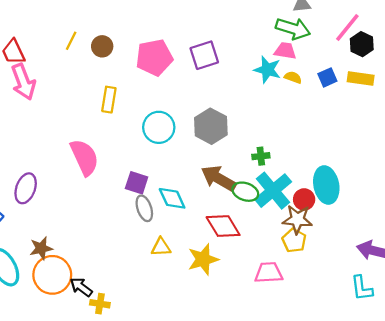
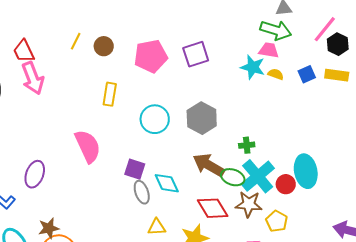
brown star: (297, 219) -> (249, 204), moved

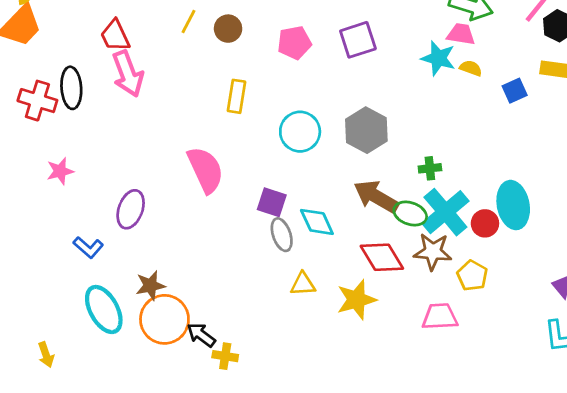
pink pentagon: (151, 56) -> (294, 43), size x0.7
blue square: (307, 74) -> (515, 91), moved

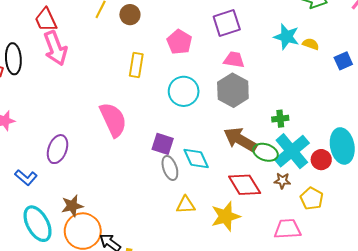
pink trapezoid: (461, 34) -> (234, 60), moved
pink pentagon: (294, 43) -> (179, 42), moved, turned -30
brown star: (433, 252) -> (282, 181), size x0.6

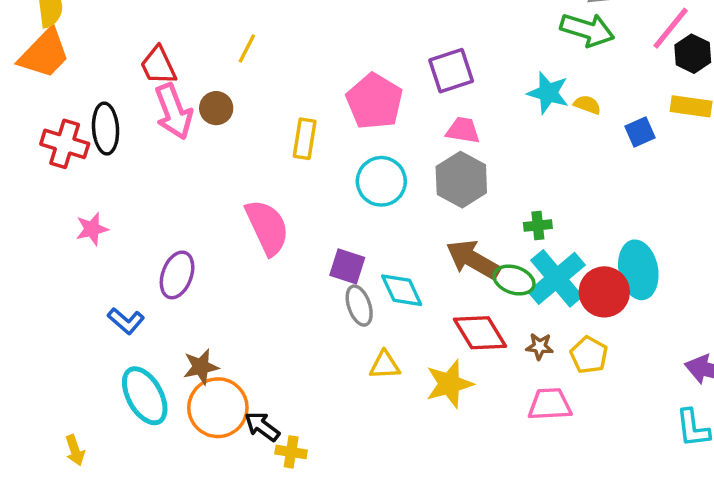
brown circle: (130, 15) -> (216, 108), moved
pink pentagon: (179, 42) -> (374, 101), size x1.4
red circle: (321, 160) -> (604, 292), size x1.5
brown star: (282, 181) -> (540, 346), moved

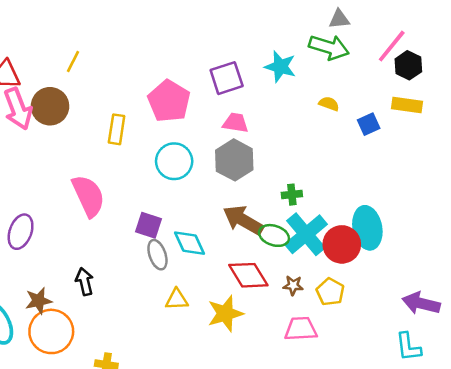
cyan star: (548, 93) -> (280, 67), moved
brown circle: (216, 108) -> (50, 106), size x1.5
black arrow: (262, 426) -> (85, 282), moved, turned 40

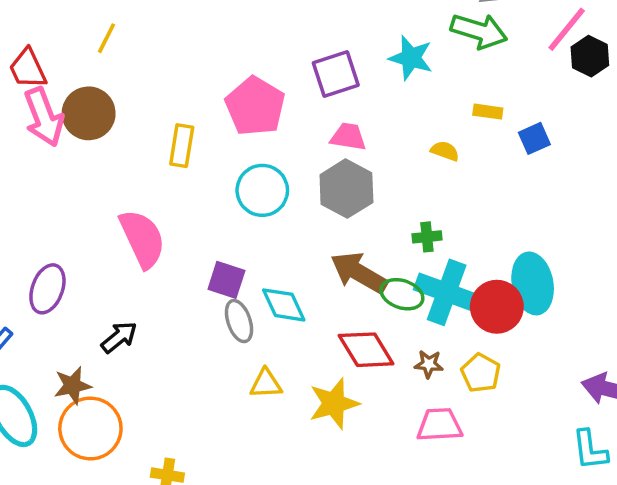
yellow line: (73, 61) -> (107, 38), moved
yellow semicircle: (329, 104) -> (445, 151), moved
yellow rectangle: (407, 105) -> (488, 112), moved, size x0.7
cyan cross: (306, 234) -> (447, 292), turned -30
black arrow: (85, 282) -> (119, 337), moved, turned 64

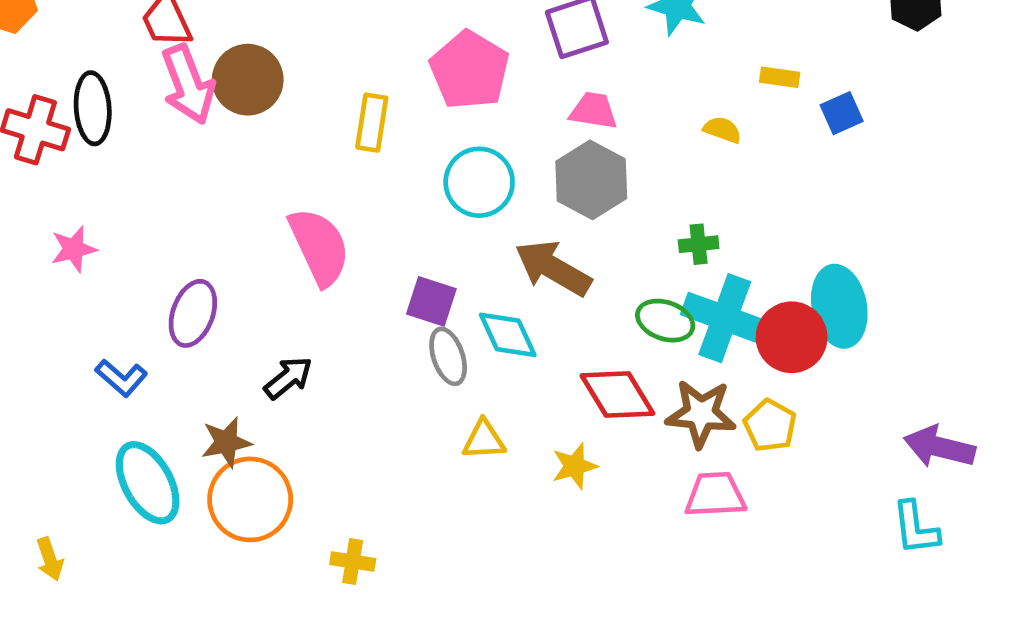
brown arrow: (359, 273) -> (553, 268), moved
brown star: (429, 364) -> (701, 414), size x1.8
yellow star: (334, 403) -> (575, 466), size x0.7

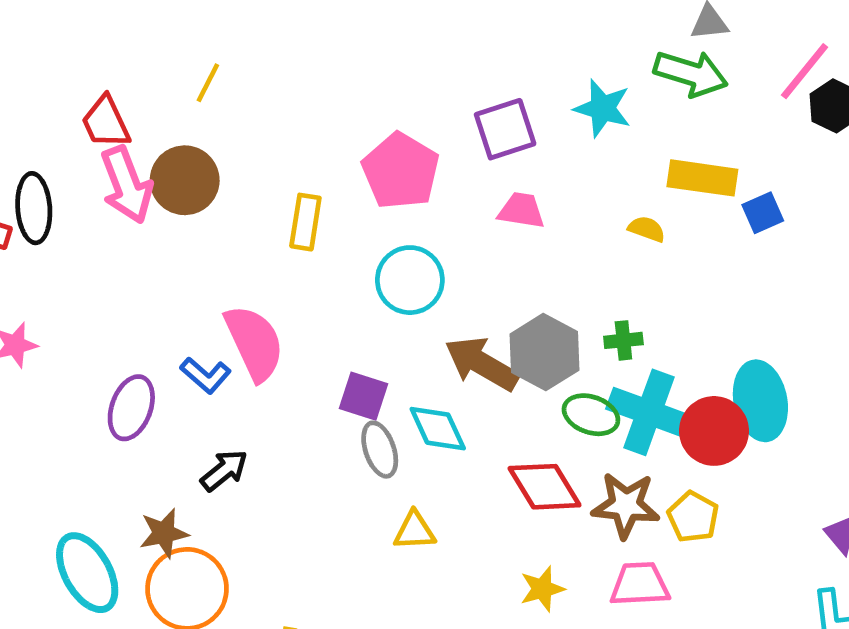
yellow rectangle: (780, 77) -> (702, 178), size x1.8
gray hexagon: (591, 180) -> (545, 352), moved
blue L-shape: (121, 378) -> (206, 375), moved
yellow star: (575, 466) -> (542, 589), moved

